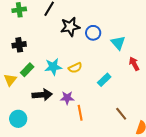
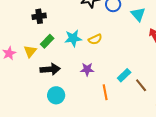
cyan rectangle: (104, 80) -> (124, 75), moved
black arrow: (42, 95) -> (50, 69), moved
orange line: (80, 113) -> (105, 92), moved
cyan circle: (18, 119) -> (56, 95), moved

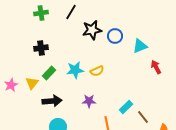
cyan triangle: (138, 14) -> (140, 46), turned 49

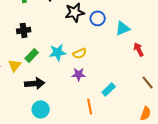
purple star: (89, 101) -> (79, 74), moved
brown line: (143, 117) -> (148, 82), moved

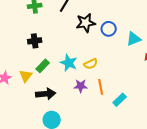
cyan star: (58, 52) -> (69, 63), turned 30
purple star: (79, 74) -> (81, 86), moved
orange line: (90, 106) -> (101, 87), moved

